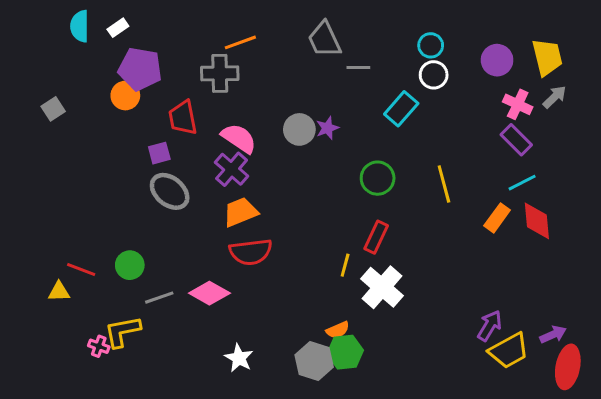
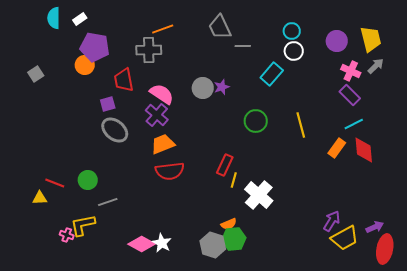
red rectangle: (376, 237) -> (225, 165), moved
pink diamond: (209, 293) -> (142, 244), moved

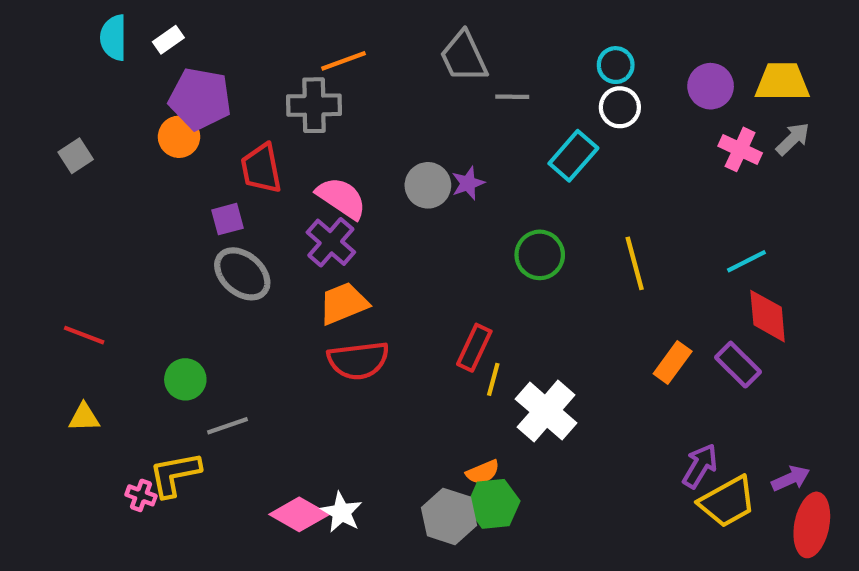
yellow trapezoid: (371, 39) -> (782, 82), turned -76
purple rectangle: (350, 95) -> (738, 365), moved
orange rectangle: (337, 148) -> (673, 362), moved
red line: (55, 183) -> (84, 335), moved

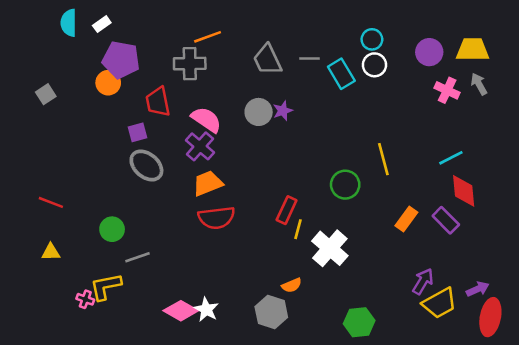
gray trapezoid: (464, 57) -> (267, 60), moved
gray arrow: (793, 139) -> (479, 84), turned -75
cyan rectangle: (573, 156) -> (341, 74), moved, turned -72
green circle: (540, 255) -> (345, 185), moved
green hexagon: (493, 504) -> (359, 322), moved

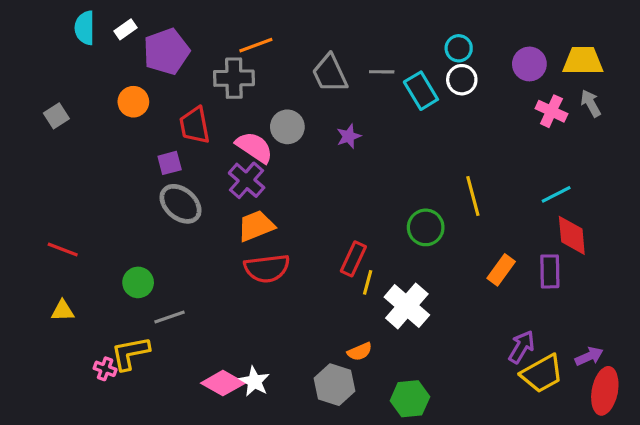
purple pentagon: (121, 60) -> (166, 51), moved, turned -30
gray circle: (259, 112) -> (287, 127), moved
purple rectangle: (446, 220) -> (550, 271), turned 44
green hexagon: (359, 322) -> (410, 399), moved

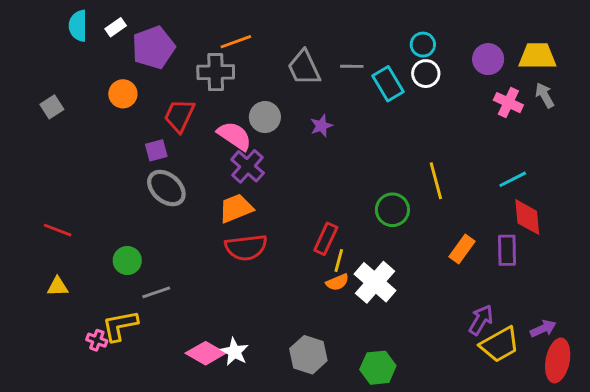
red trapezoid: (195, 125) -> (179, 116), turned 36
purple cross: (247, 180) -> (248, 166), moved
orange semicircle: (360, 352) -> (337, 282), moved

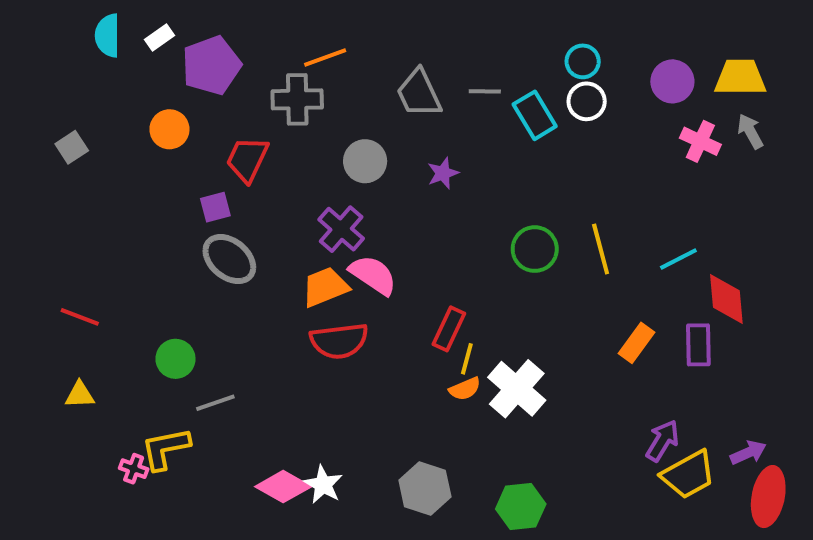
pink semicircle: (234, 136) -> (373, 275), moved
cyan line: (513, 179) -> (678, 259), moved
green circle: (392, 210) -> (535, 249), moved

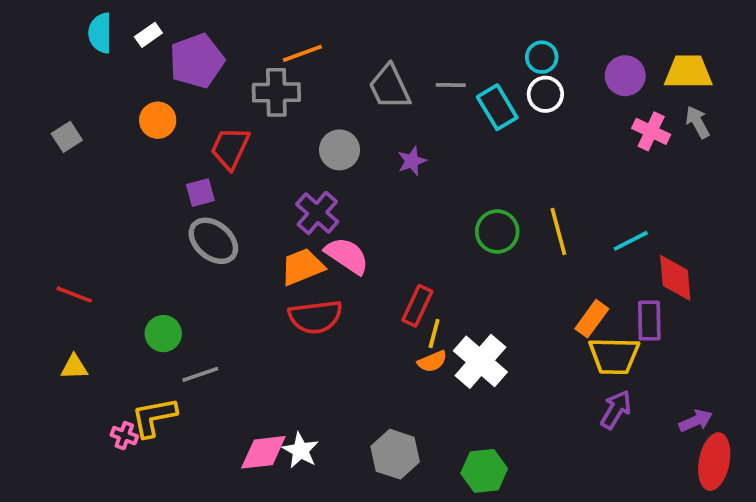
yellow trapezoid: (688, 475) -> (614, 356), moved, turned 30
pink diamond: (283, 487) -> (263, 452), turned -36

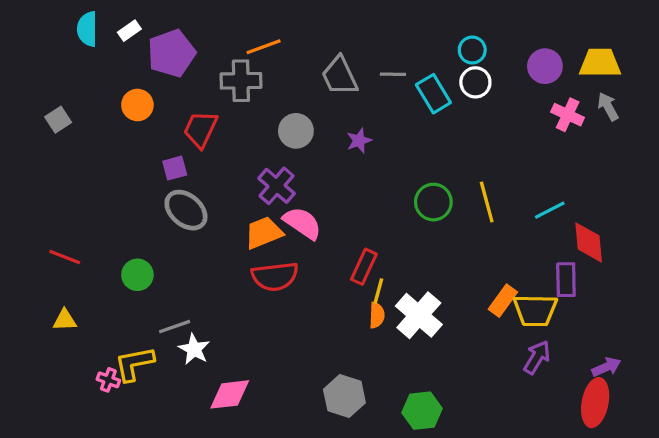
orange rectangle: (592, 319) -> (503, 301), moved
green circle: (163, 334) -> (137, 275), moved
orange semicircle: (432, 361) -> (377, 315), turned -65
white star: (301, 450) -> (194, 349), moved
red ellipse: (714, 462) -> (595, 403), moved

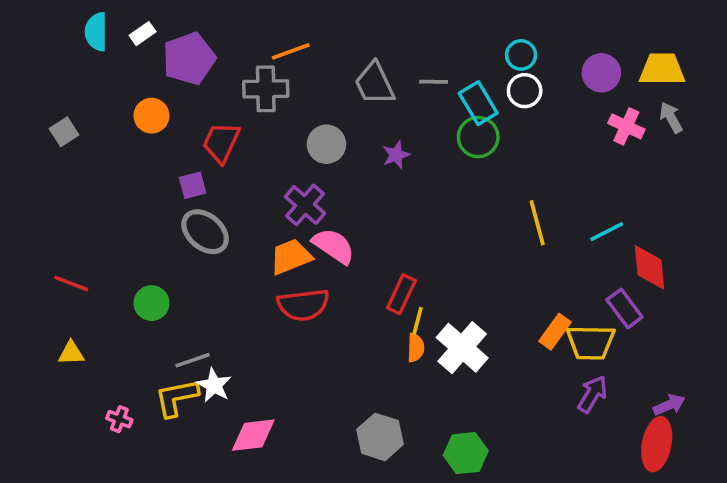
green circle: (433, 202) -> (478, 137), moved
purple rectangle: (566, 280) -> (625, 308), turned -36
yellow L-shape: (134, 364) -> (176, 398), moved

